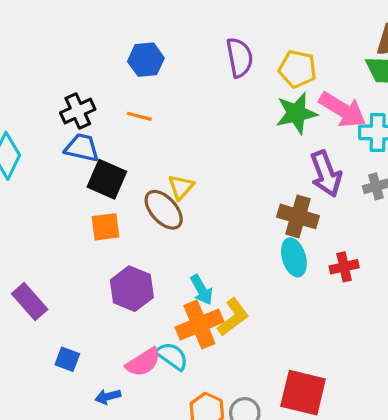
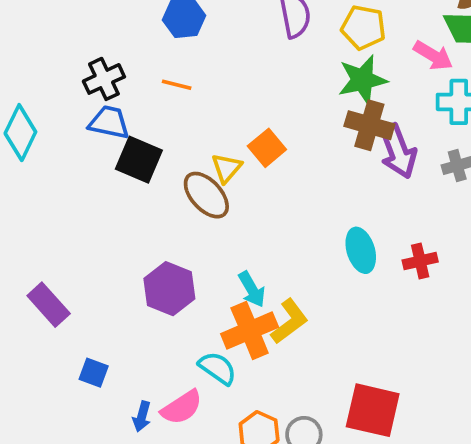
pink arrow: (343, 110) -> (433, 56), moved, size x0.7
brown cross: (298, 216) -> (369, 125), moved
orange square: (106, 227) -> (267, 148), moved, turned -32
pink semicircle: (143, 362) -> (182, 407), moved
blue arrow: (108, 397) -> (142, 416), turned -60

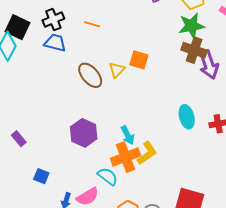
orange square: (267, 148) -> (139, 60), turned -36
black square: (139, 160) -> (17, 27), moved
brown ellipse: (206, 195) -> (90, 75), moved
purple rectangle: (49, 305) -> (19, 139), size x0.7

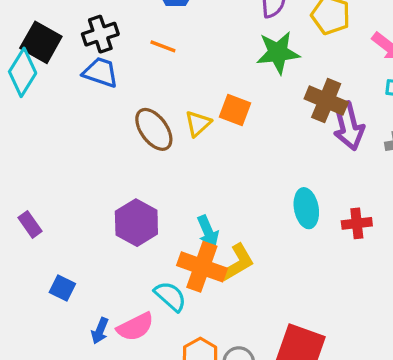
green star: (191, 26) -> (278, 53), moved
orange cross: (126, 157) -> (202, 267), turned 36

